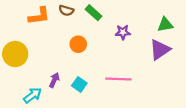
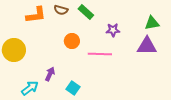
purple triangle: (160, 50) -> (147, 46), turned 35
pink line: (118, 79) -> (100, 54), moved
cyan square: (79, 84) -> (73, 88), moved

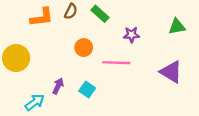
brown semicircle: (61, 10) -> (71, 11), turned -80
purple triangle: (147, 46) -> (171, 72), moved, turned 30
cyan square: (73, 88) -> (87, 89), moved

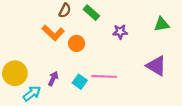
orange L-shape: (42, 17) -> (53, 33), moved, turned 50
yellow circle: (16, 58) -> (15, 73), moved
pink line: (116, 63) -> (104, 76), moved

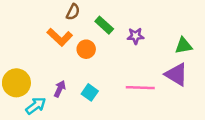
green rectangle: (91, 13) -> (104, 25), moved
green triangle: (162, 24) -> (184, 46), moved
pink line: (104, 76) -> (140, 88), moved

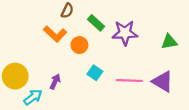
purple star: (135, 36) -> (125, 33), size x1.6
purple triangle: (176, 74) -> (163, 82), moved
cyan square: (90, 92) -> (95, 73), moved

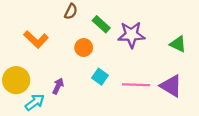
orange L-shape: (55, 34) -> (36, 39), moved
green triangle: (169, 42) -> (178, 44), turned 35

